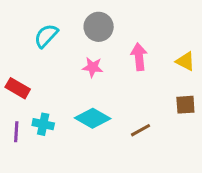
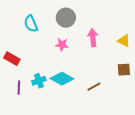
cyan semicircle: (46, 36) -> (31, 24), turned -66
cyan cross: (43, 124) -> (39, 81), moved, turned -32
purple line: (16, 132) -> (19, 88), moved

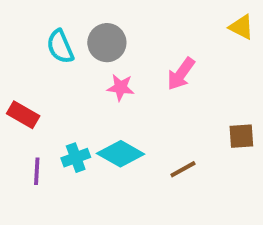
gray circle: (66, 18) -> (107, 43), moved
pink arrow: (93, 38) -> (181, 74), turned -138
yellow triangle: (124, 41) -> (241, 27), moved

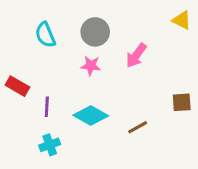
gray circle: (107, 43) -> (95, 32), moved
cyan cross: (76, 158) -> (50, 145), moved
purple line: (37, 171) -> (47, 107), moved

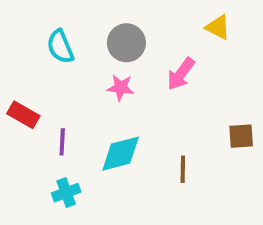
yellow triangle: (182, 20) -> (218, 27), moved
cyan diamond: (91, 116) -> (121, 154), turned -44
brown line: (138, 127) -> (183, 169), turned -60

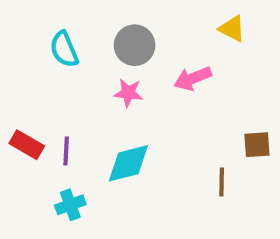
pink arrow: (181, 74) -> (193, 78), turned 32
red rectangle: (23, 115) -> (27, 145), moved
brown line: (183, 169) -> (222, 182), moved

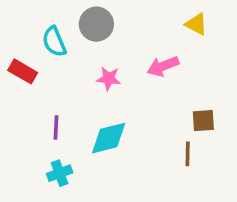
gray circle: (135, 45) -> (96, 24), moved
red rectangle: (27, 145) -> (23, 71), moved
brown square: (257, 145) -> (203, 121), moved

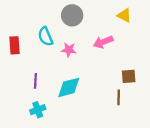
gray circle: (96, 24) -> (72, 15), moved
cyan semicircle: (54, 42) -> (45, 36), moved
red rectangle: (23, 71) -> (14, 45), turned 56

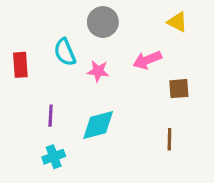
brown square: (129, 76) -> (179, 89), moved

